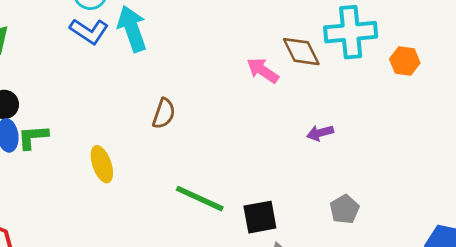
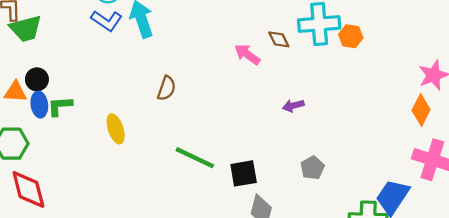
brown diamond: (301, 52) -> (279, 39), size x0.7
orange hexagon: (405, 61) -> (351, 36), moved

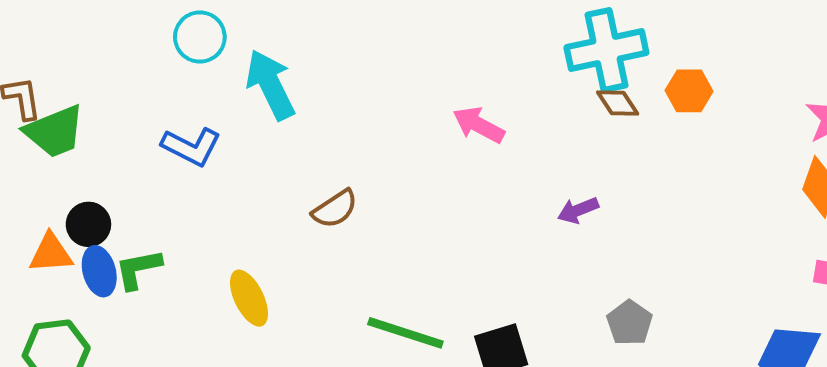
blue L-shape: (107, 21) -> (191, 147), moved
orange hexagon: (351, 36) -> (689, 91), moved
brown diamond: (279, 39) -> (618, 103), moved
brown semicircle: (167, 88) -> (335, 209), turned 45

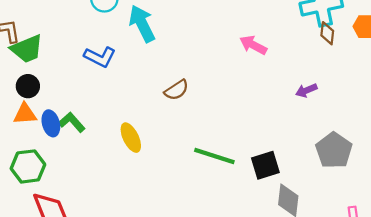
brown diamond: (618, 103) -> (327, 33), turned 40
black circle: (88, 224) -> (28, 86), moved
green L-shape: (138, 269) -> (72, 122), turned 60
gray pentagon: (629, 323) -> (334, 150), size x1.5

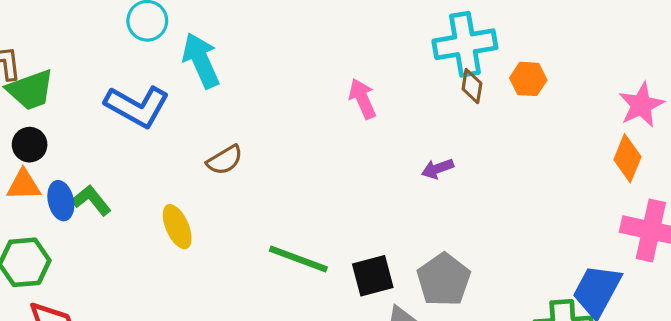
pink arrow: (253, 45) -> (363, 99), turned 36
blue L-shape: (100, 57) -> (137, 106), size x1.4
brown semicircle: (177, 90) -> (225, 160), moved
gray pentagon: (334, 150) -> (444, 280), moved

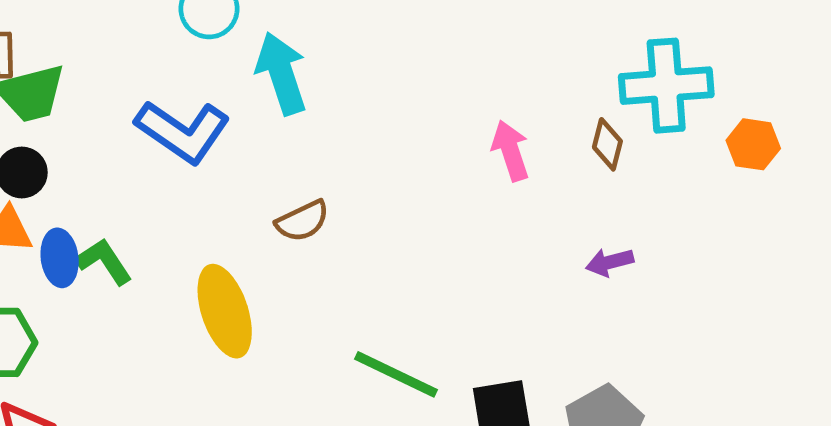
brown diamond: (472, 86) -> (607, 144), moved
yellow ellipse: (177, 227) -> (225, 311), size x1.4

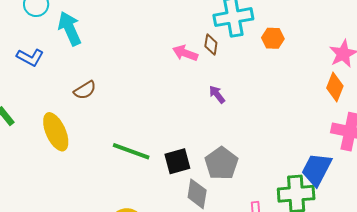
blue L-shape: (183, 131) -> (30, 57), size x0.7
pink arrow: (510, 151) -> (185, 53), moved, turned -45
purple arrow: (610, 262) -> (217, 94), turned 72

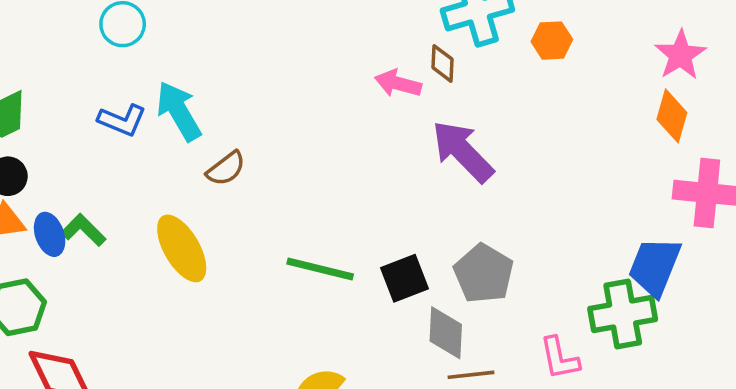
cyan arrow: (70, 28) -> (179, 111), moved
purple arrow: (217, 94) -> (463, 151), size x2.0

